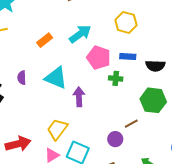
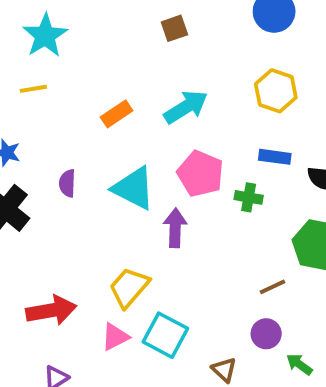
pink pentagon: (99, 58) -> (200, 174), moved
purple circle: (115, 139) -> (266, 334), moved

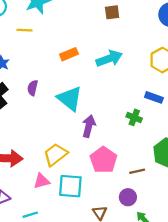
pink pentagon: (200, 174) -> (103, 160), moved
cyan square: (165, 335) -> (70, 186), turned -35

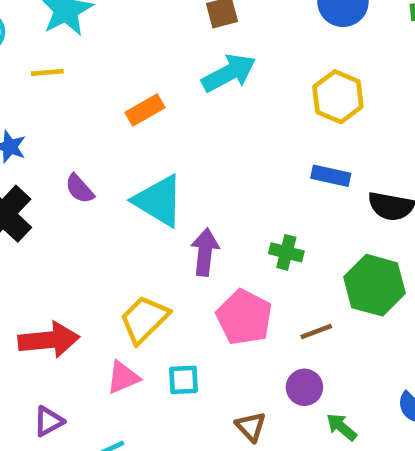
cyan arrow: (109, 58) -> (229, 73), moved
purple semicircle: (33, 88) -> (80, 189), turned -48
green cross: (134, 117) -> (286, 252), moved
cyan square: (70, 186) -> (184, 380), size x0.6

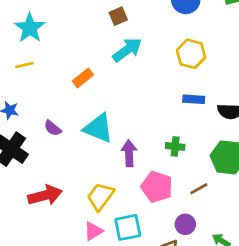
red arrow: (49, 340) -> (45, 195), moved
cyan square: (184, 380) -> (128, 227), size x1.5
purple circle: (304, 387) -> (185, 224), moved

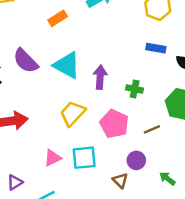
purple semicircle: (53, 128) -> (26, 61), size x1.6
purple arrow: (129, 153) -> (100, 77), moved
yellow trapezoid: (100, 196) -> (73, 113), moved

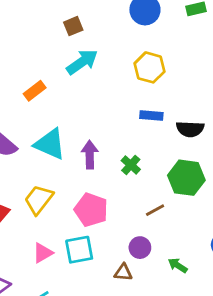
green cross: (135, 89) -> (131, 165), turned 35
yellow trapezoid: (73, 113) -> (39, 199), moved
pink pentagon: (114, 124) -> (91, 210), moved
brown triangle: (120, 180) -> (123, 272), turned -35

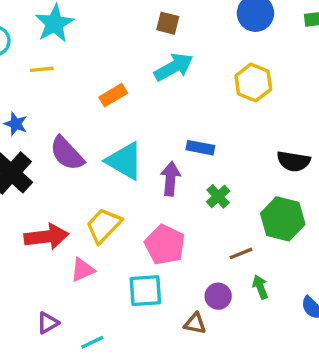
brown square: (73, 26) -> (168, 23), turned 30
blue rectangle: (151, 115) -> (200, 148), moved
pink triangle: (43, 253) -> (82, 270), moved
green arrow: (178, 265) -> (260, 287), moved, turned 30

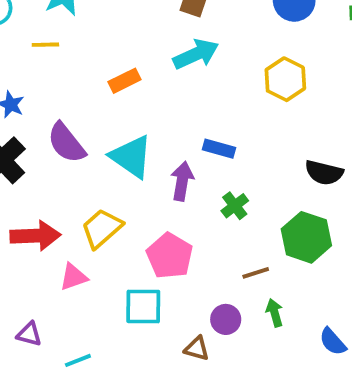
purple triangle: (48, 323) -> (29, 334), turned 40

